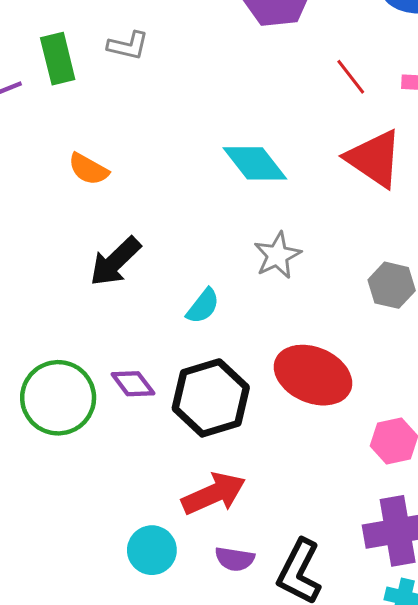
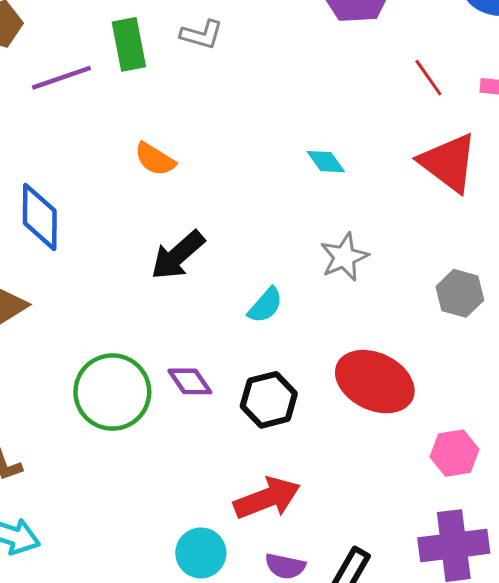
cyan diamond: (255, 163) -> (326, 162), size x0.6
black hexagon: (211, 398) -> (269, 400), size x0.7

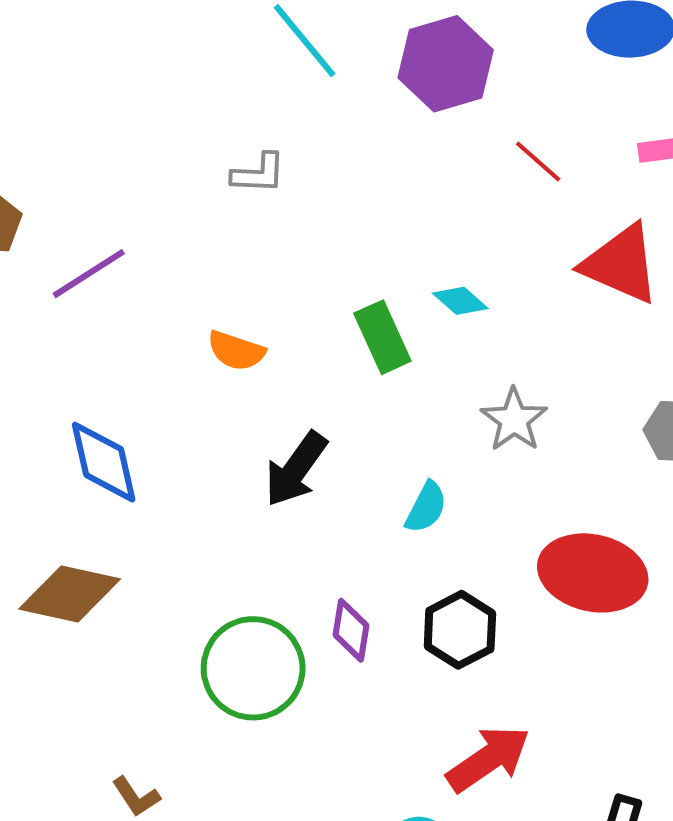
green rectangle: (129, 44) -> (382, 337), moved
red line: (428, 78) -> (538, 161), moved
purple diamond: (190, 381) -> (351, 630), turned 57

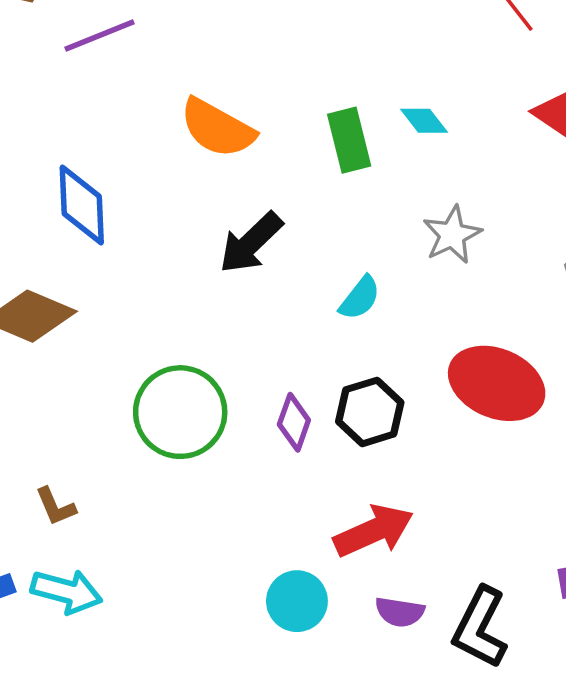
orange semicircle: (236, 351) -> (217, 128), size x1.5
purple diamond: (351, 630) -> (294, 422), moved

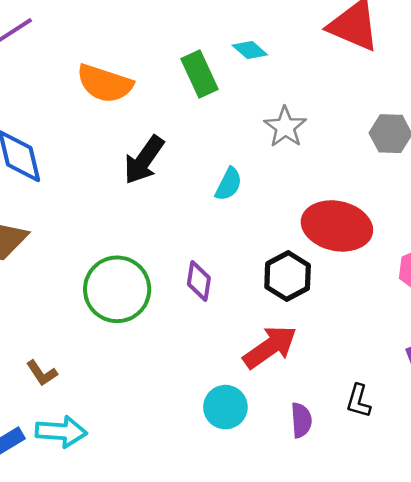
black hexagon: (370, 412) -> (288, 276), moved
purple semicircle: (400, 612) -> (301, 420), moved, turned -92
black L-shape: (480, 628) -> (358, 401), size x0.6

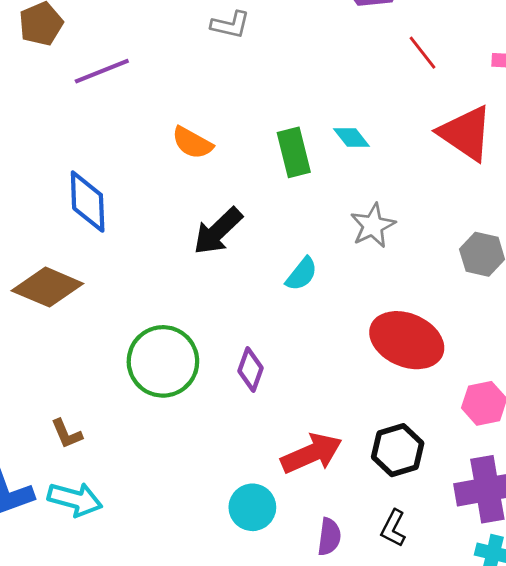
orange semicircle: (105, 83) -> (192, 143), size x0.7
black hexagon: (288, 276) -> (398, 450), moved

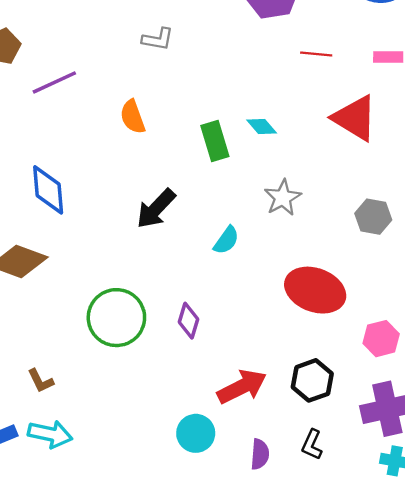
red line: (423, 53) -> (316, 54), turned -44
orange semicircle: (192, 143) -> (133, 117), moved, turned 44

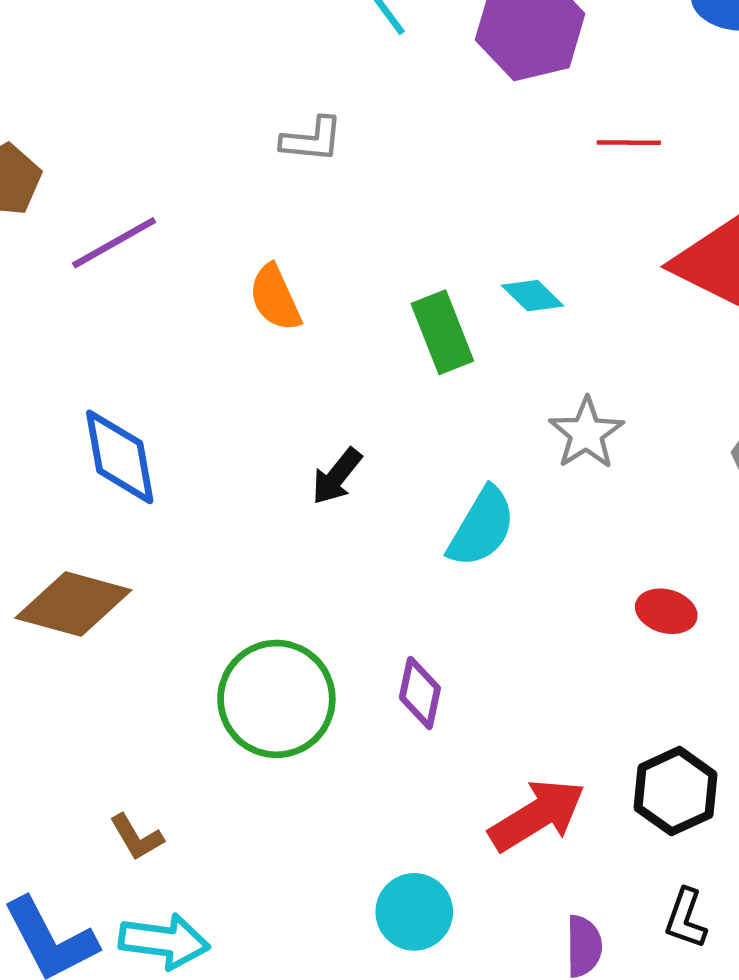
black arrow: (156, 209) -> (337, 476), size x0.7
cyan semicircle: (226, 240) -> (482, 527), size x1.4
red ellipse: (315, 290) -> (666, 611), size x0.5
cyan circle: (196, 433) -> (414, 912), moved

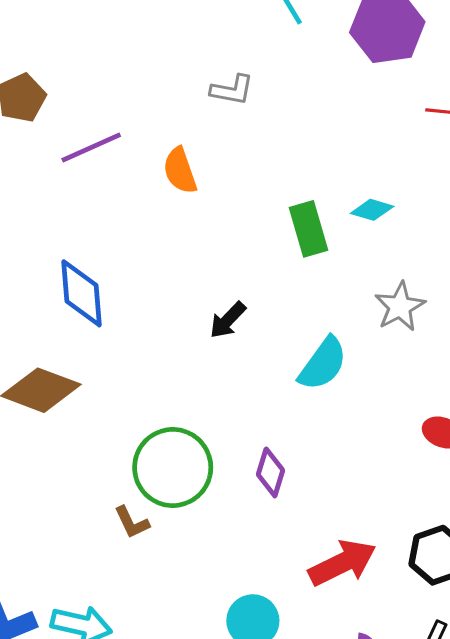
cyan diamond: (533, 296) -> (372, 210), turned -33
orange semicircle: (275, 298) -> (180, 171), moved
brown L-shape: (136, 837) -> (132, 522), moved

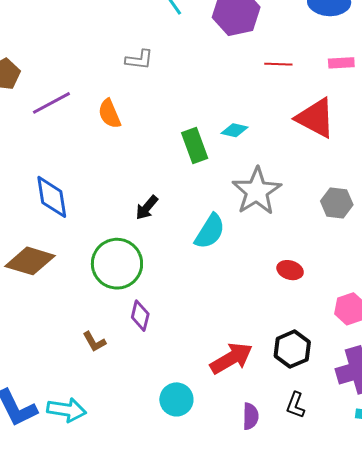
gray star: (400, 307) -> (257, 191), size x1.5
green circle: (173, 467) -> (117, 264), moved
purple diamond: (270, 472) -> (140, 316), moved

